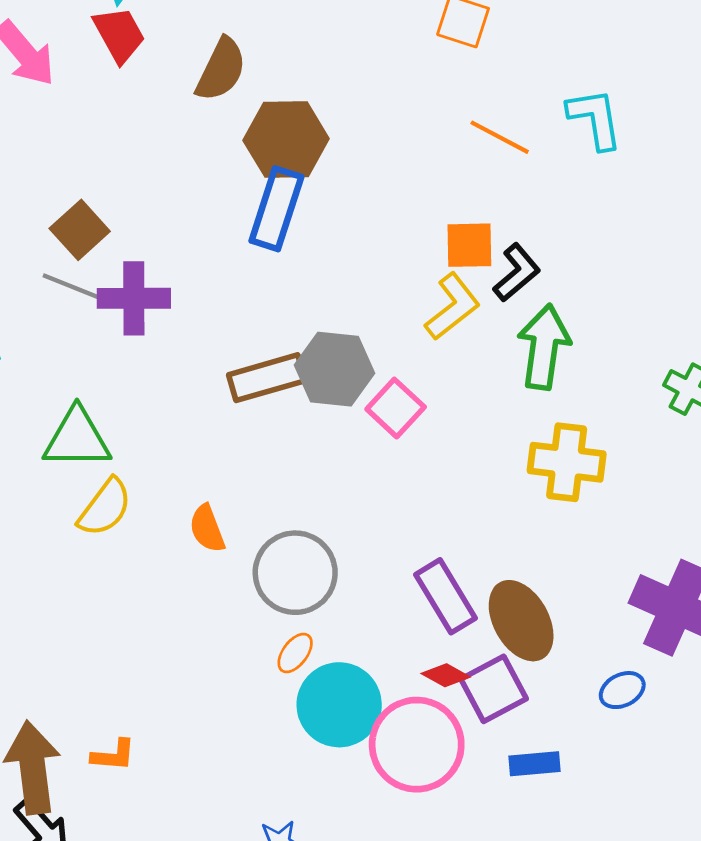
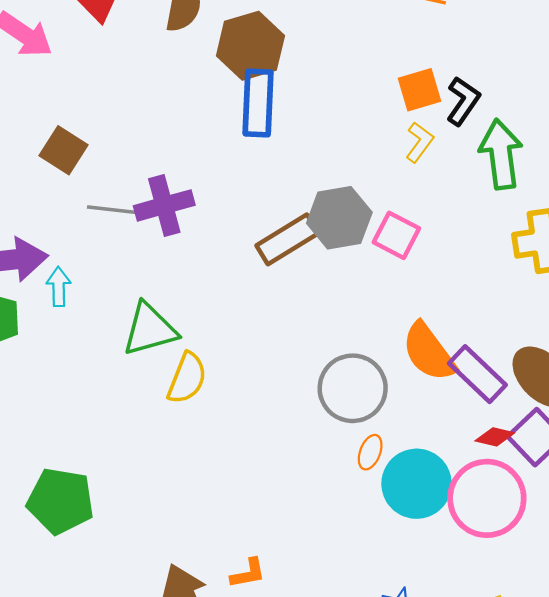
brown square: (80, 230) -> (63, 150), moved
yellow L-shape: (453, 307) -> (419, 142), size x0.7
orange semicircle: (207, 529) -> (429, 352), moved, size x1.6

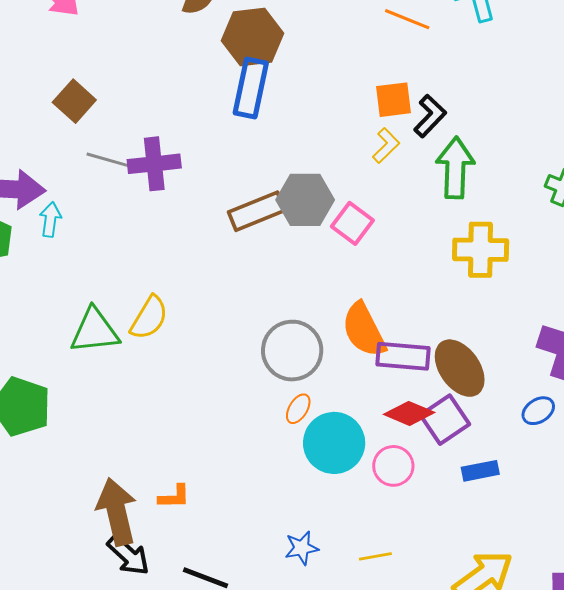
green triangle: (150, 329) -> (95, 331), moved
purple rectangle: (477, 374) -> (403, 356), turned -48
red diamond: (495, 437) -> (409, 413), size x1.4
pink circle: (487, 498) -> (393, 466), size x0.6

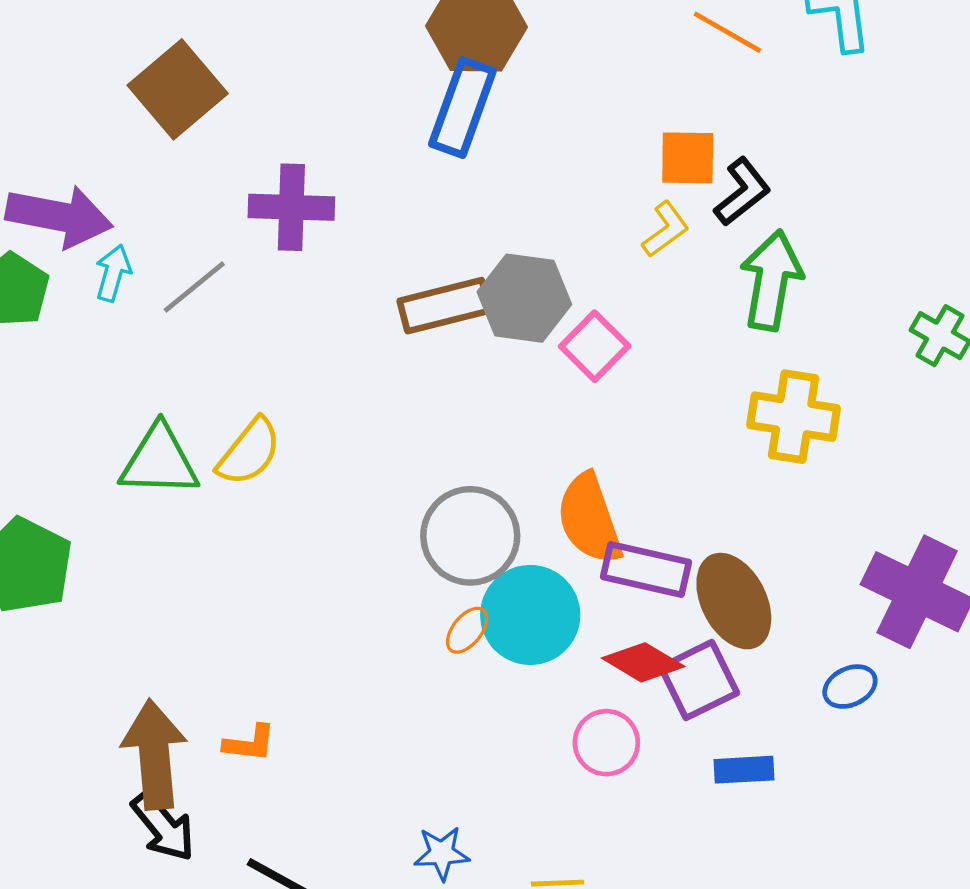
brown square: (74, 101) -> (178, 89), size x1.4
gray line: (109, 160) -> (194, 287), moved, turned -63
cyan circle: (334, 443) -> (530, 615), moved

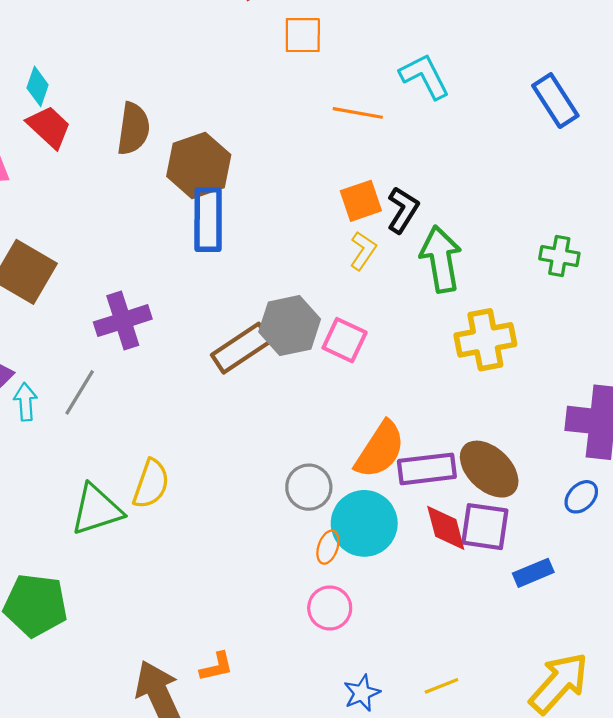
orange semicircle: (589, 519) -> (380, 450), turned -108
gray circle: (470, 536) -> (309, 487), size x0.7
red diamond: (643, 662) -> (446, 528), turned 64
purple square: (699, 680) -> (485, 527), turned -36
pink circle: (606, 743) -> (330, 608), moved

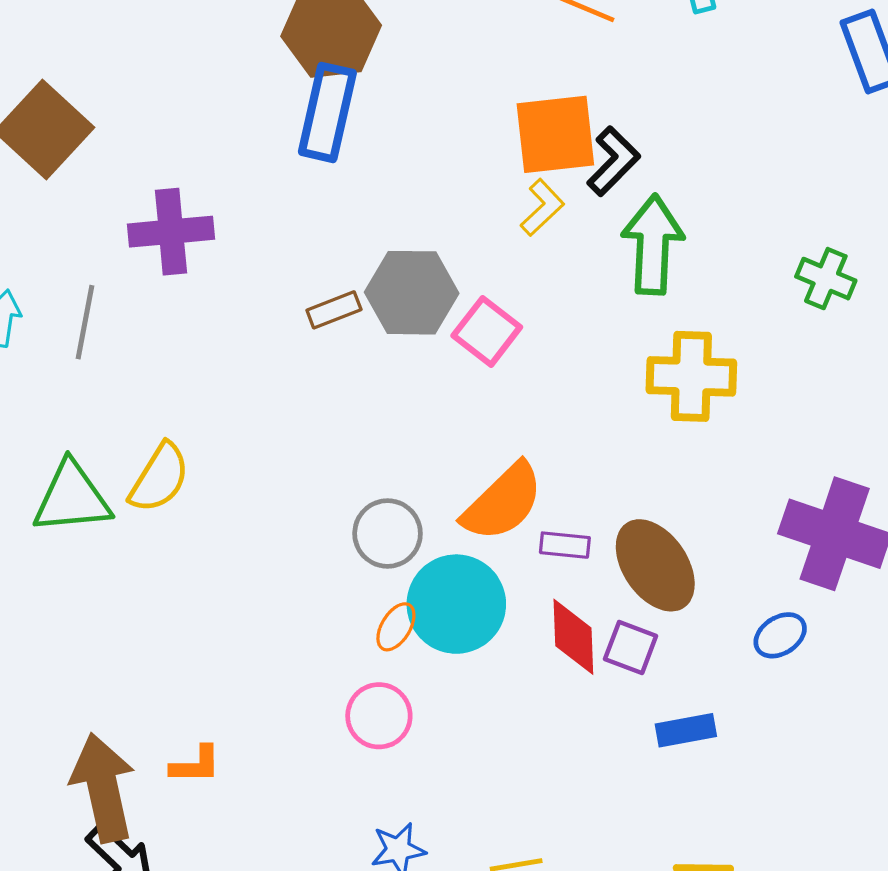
orange square: (361, 201) -> (555, 134), size x1.4
brown rectangle: (241, 348) -> (334, 310), size x0.6
gray line: (80, 392) -> (85, 322), turned -33
purple rectangle: (427, 469) -> (565, 545), size x0.6
purple square: (485, 527) -> (631, 648), size x0.7

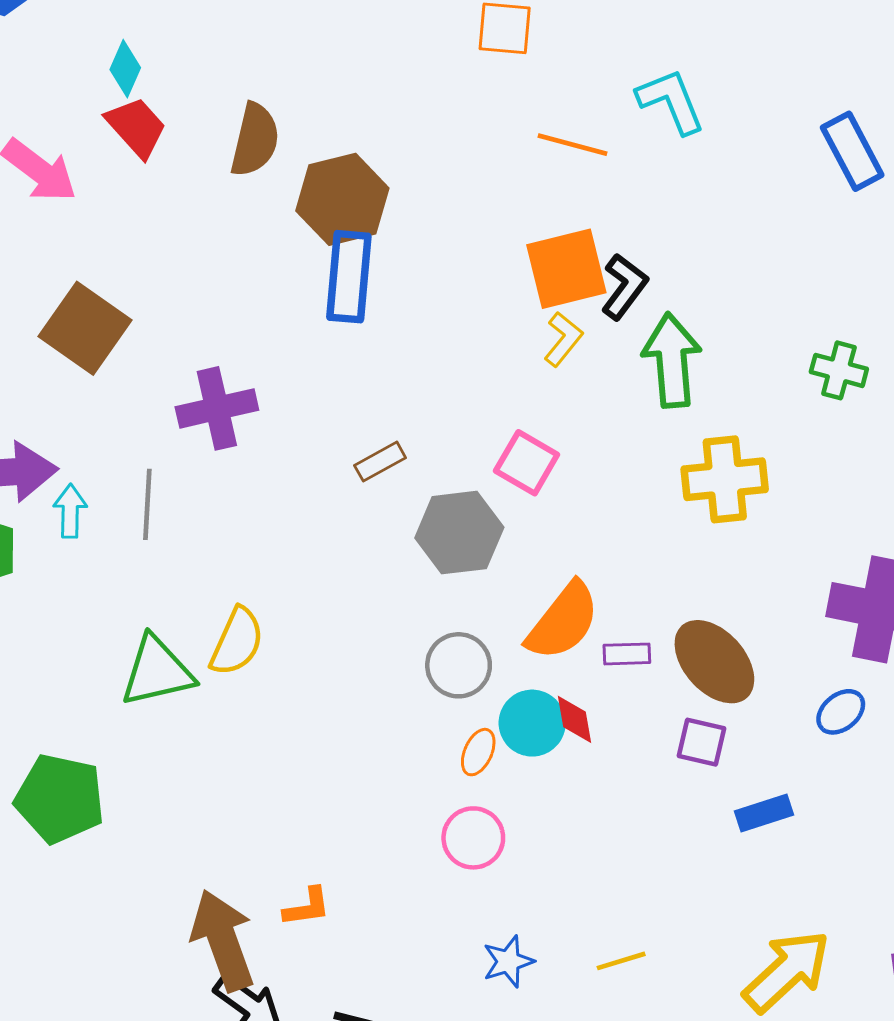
gray hexagon: (412, 293) -> (459, 533), moved
cyan circle: (456, 604) -> (532, 723), size x0.7
red diamond: (573, 637) -> (575, 719), moved, size x0.7

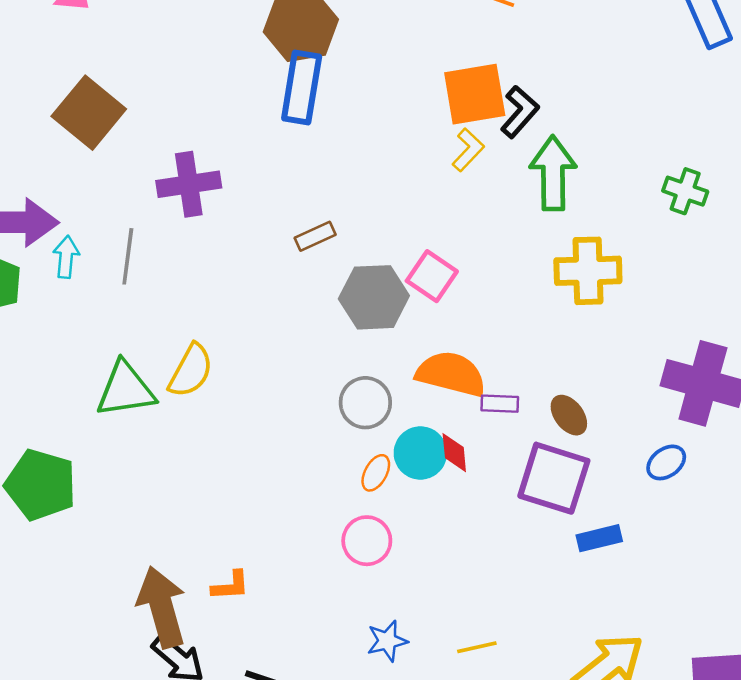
pink square: (527, 463) -> (432, 276), moved
orange semicircle: (563, 621) -> (451, 374), turned -118
brown ellipse: (714, 662) -> (569, 415), size x0.6
purple square: (702, 742) -> (554, 478), size x1.8

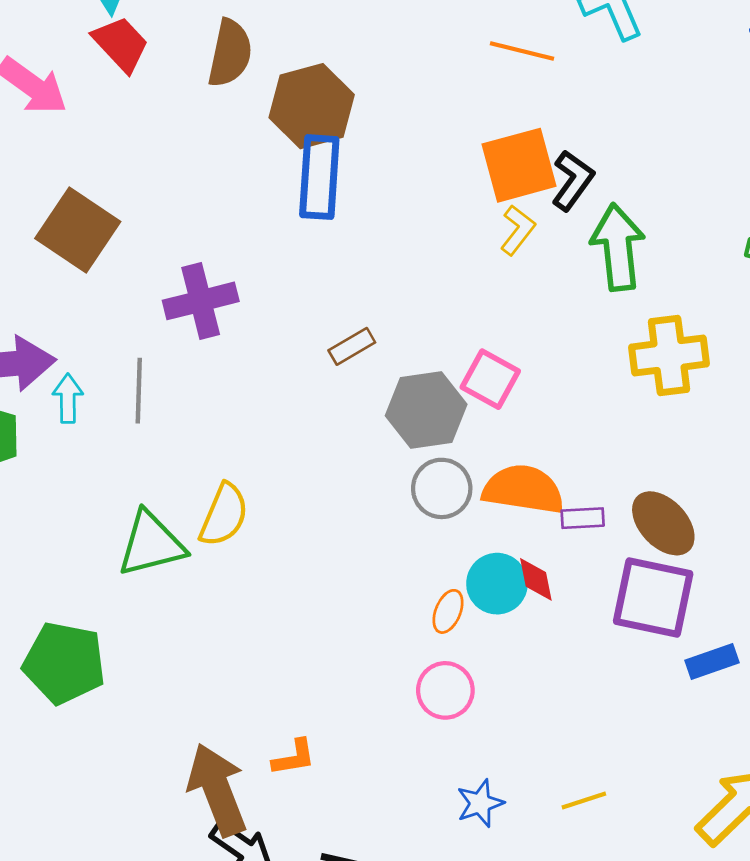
gray circle: (365, 403) -> (442, 488), moved
brown ellipse: (569, 415) -> (663, 523), size x1.4

